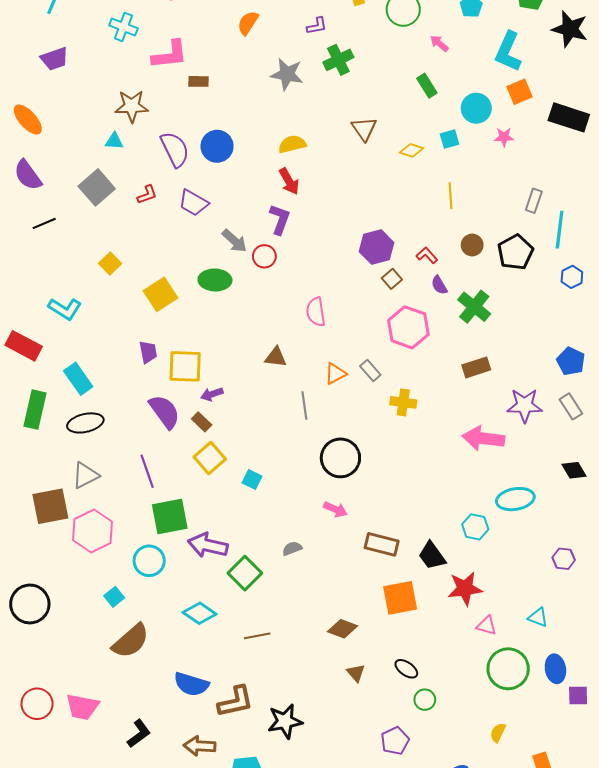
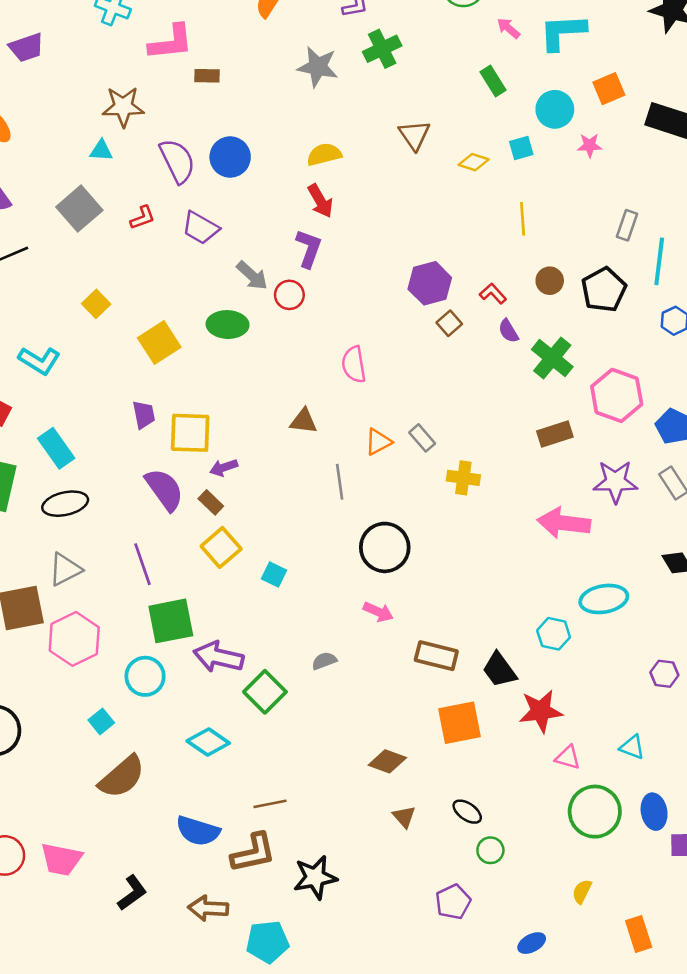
cyan L-shape: (508, 52) -> (563, 32), moved, turned 63
pink hexagon: (408, 327) -> (617, 395), moved
brown line: (257, 636) -> (270, 804), moved

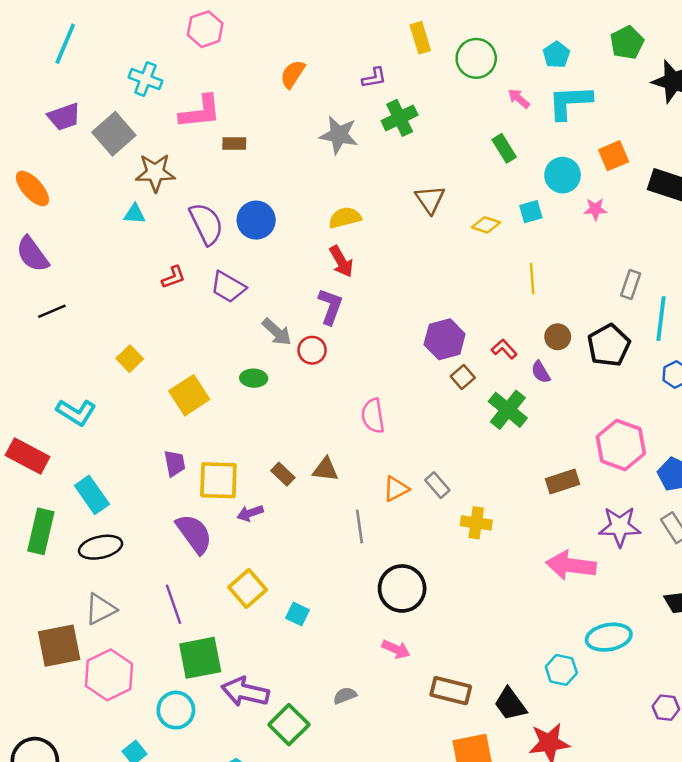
gray square: (79, 209) -> (114, 134), moved
green ellipse: (228, 325) -> (254, 378), size x0.7
purple semicircle: (508, 331) -> (541, 372), moved
green cross: (552, 358) -> (508, 410), moved
brown rectangle: (211, 502) -> (283, 474), moved

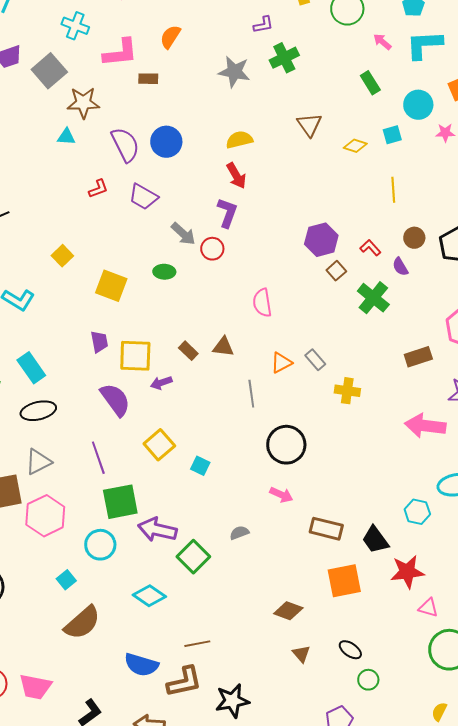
orange semicircle: (293, 74) -> (170, 37), moved
yellow square: (189, 395) -> (111, 286), turned -36

